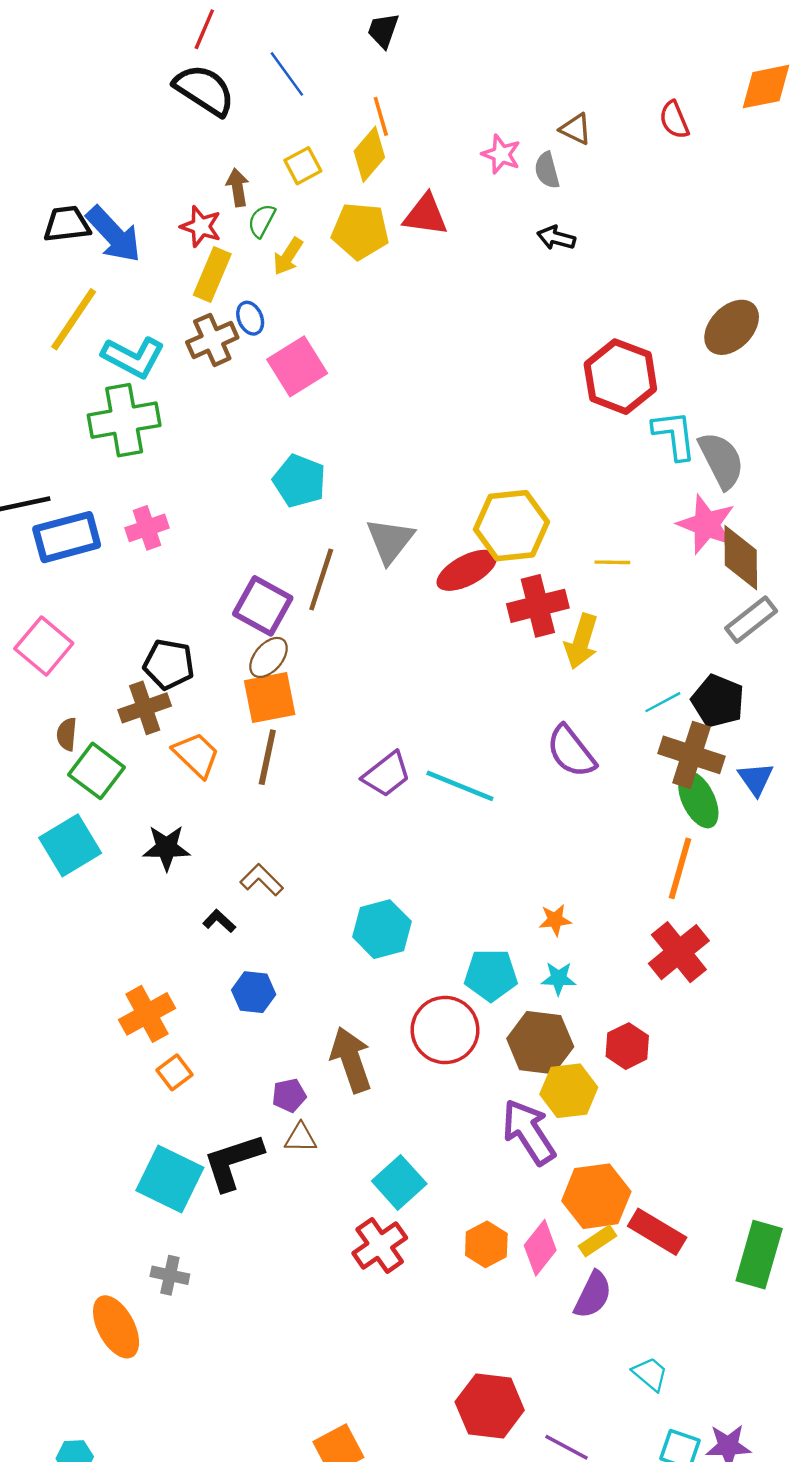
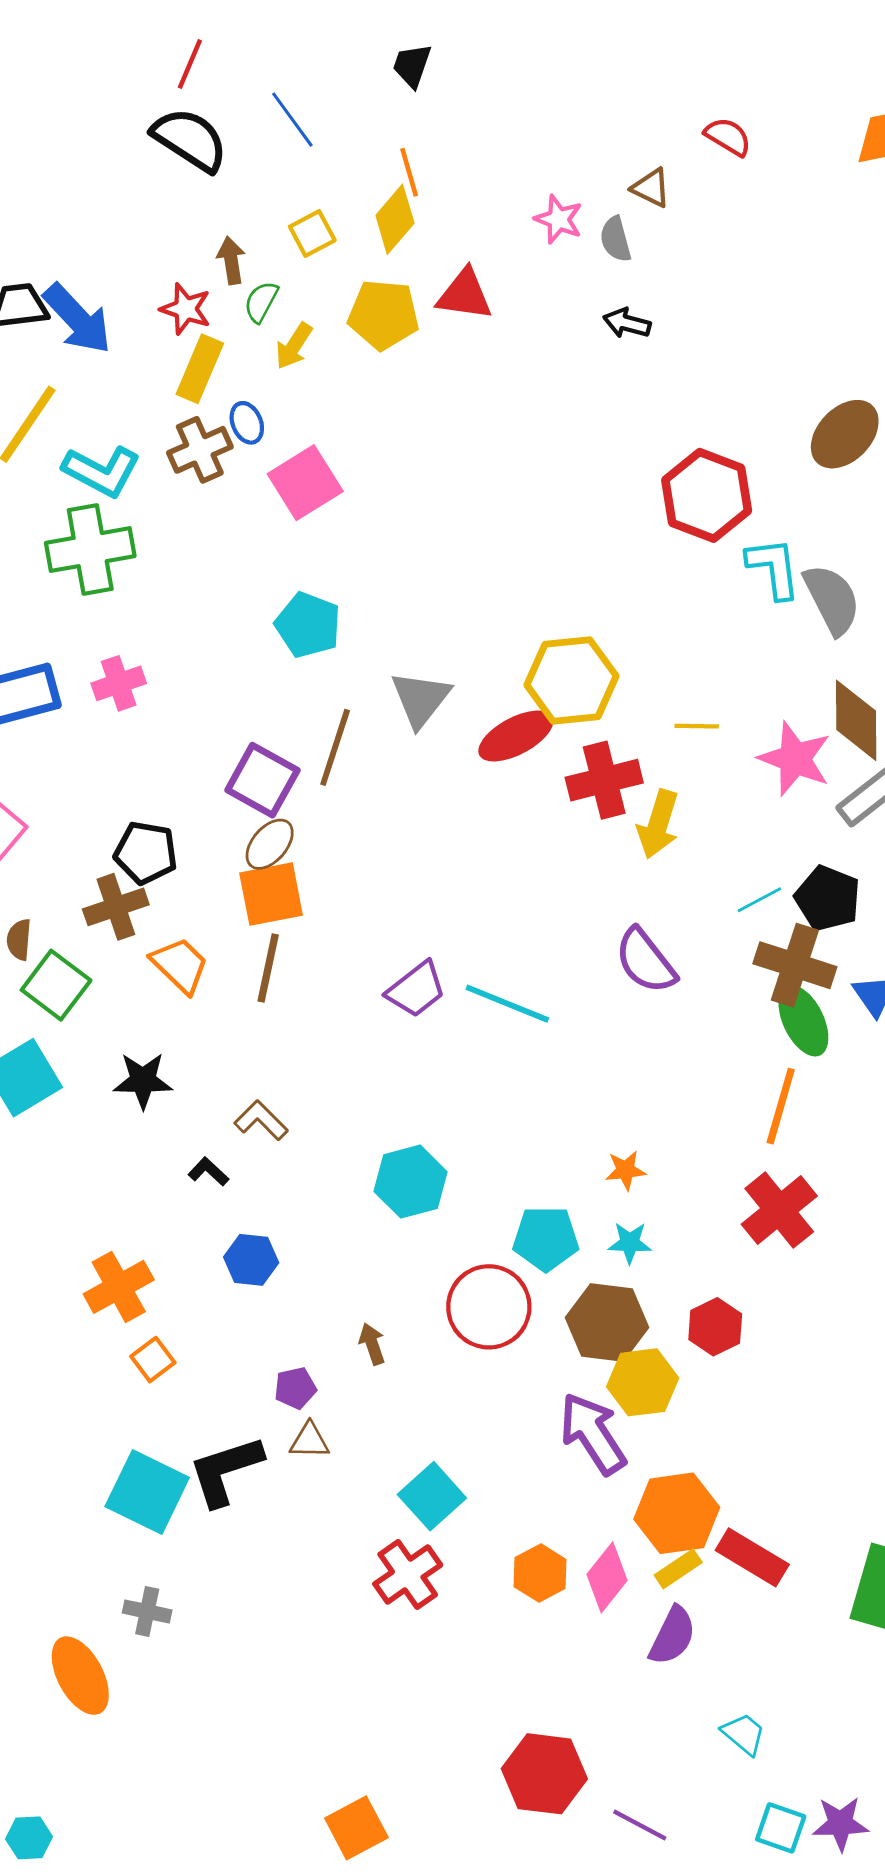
red semicircle: (674, 120) -> (728, 137), moved, turned 144
pink star: (706, 524) -> (795, 759), moved
brown arrow: (351, 1060) -> (372, 1344), size x0.5

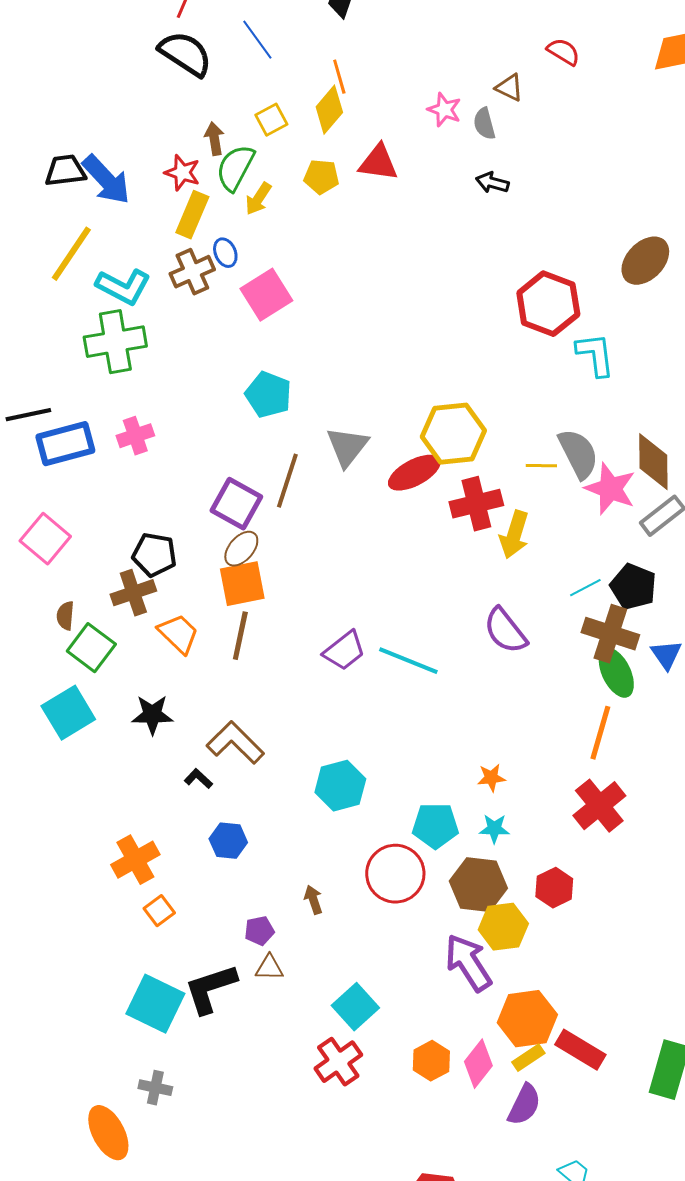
green semicircle: (261, 302) -> (235, 168), size x1.6
yellow pentagon: (383, 315) -> (321, 177), size x0.7
gray semicircle: (832, 599) -> (578, 454), moved
brown L-shape: (261, 1120) -> (235, 743), size x1.5

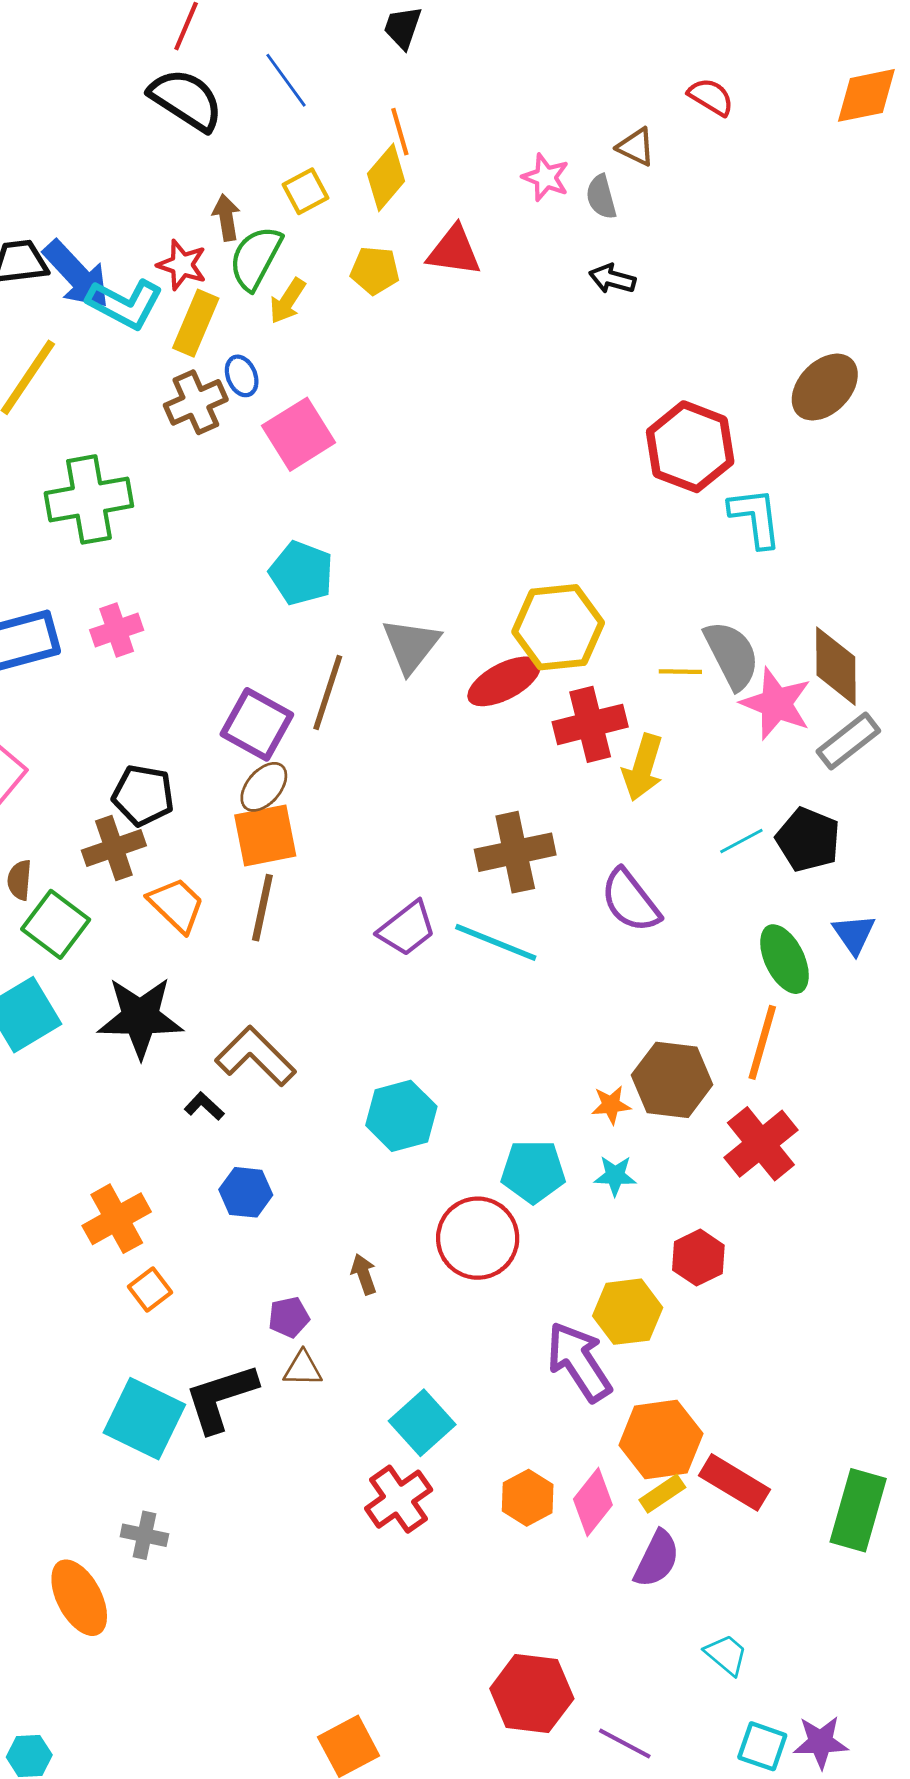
cyan L-shape: (123, 287) -> (125, 304), moved
brown cross: (610, 634) -> (515, 852), moved, turned -30
black star: (152, 715) -> (140, 1017), size x1.5
brown hexagon: (478, 885) -> (672, 1080), moved

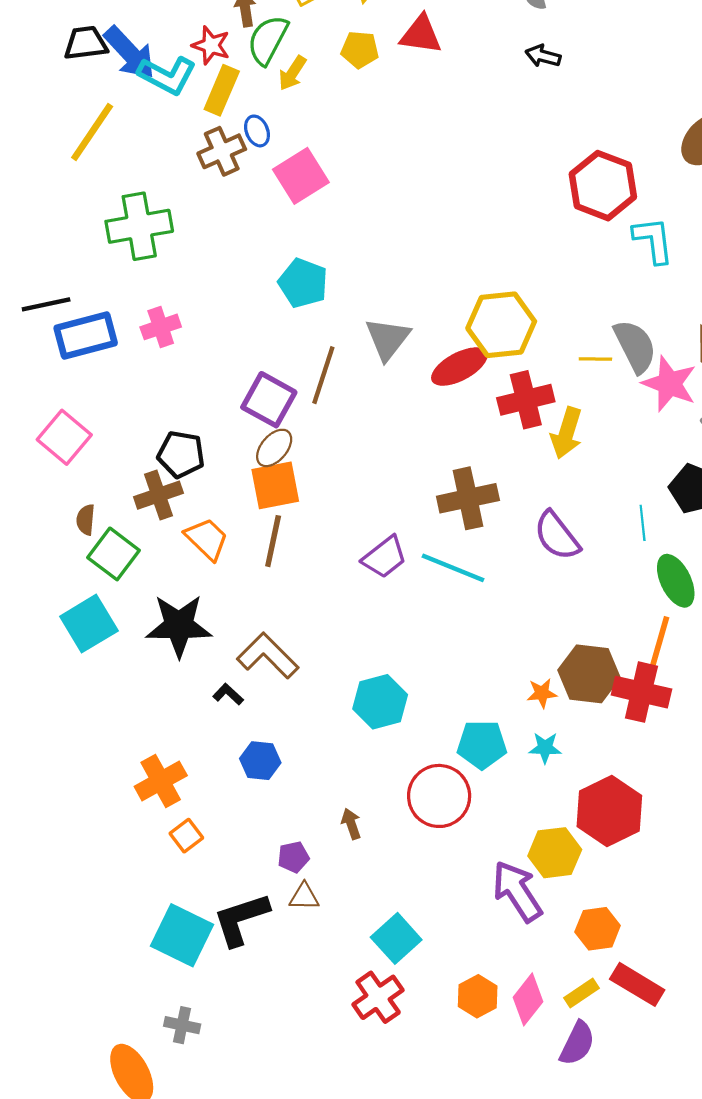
cyan line: (741, 841) -> (643, 523), moved, turned -68
red cross: (761, 1144) -> (641, 692), moved, turned -38
red hexagon: (698, 1258) -> (609, 811), size x1.6
orange hexagon: (661, 1439) -> (598, 929), moved, size x0.7

